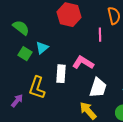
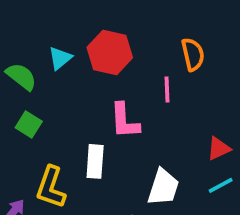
cyan triangle: (42, 48) -> (60, 58), moved
pink L-shape: (83, 63) -> (125, 121), moved, turned -125

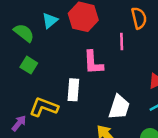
yellow L-shape: (51, 187) -> (44, 107), turned 92

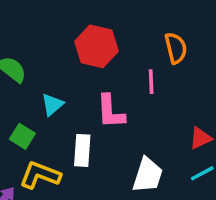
cyan triangle: (50, 21) -> (52, 105), moved
green square: (29, 65) -> (22, 136), moved

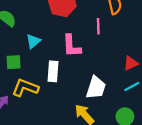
green square: (22, 136) -> (14, 62), turned -35

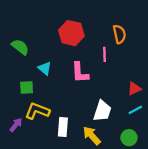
cyan triangle: (33, 41) -> (45, 68), turned -40
white rectangle: (53, 71) -> (63, 127), moved

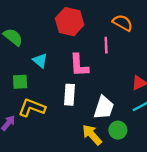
orange semicircle: (119, 34) -> (123, 23), turned -48
white rectangle: (63, 127) -> (70, 95), moved
green circle: (129, 138) -> (118, 130), moved

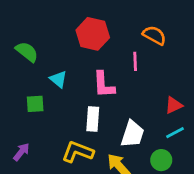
yellow L-shape: (32, 108) -> (78, 152), moved
green circle: (118, 130) -> (161, 160), moved

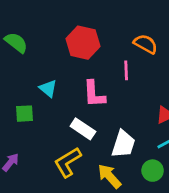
green semicircle: (27, 52) -> (16, 43), moved
white rectangle: (93, 119) -> (83, 129), turned -60
yellow L-shape: (78, 152) -> (68, 162), turned -52

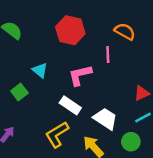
pink L-shape: (94, 94) -> (80, 75), turned 80
green square: (25, 114) -> (19, 92), turned -35
white trapezoid: (123, 144) -> (105, 119), turned -75

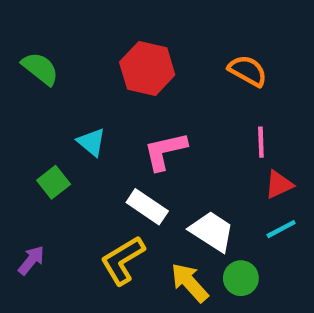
pink line: (108, 54) -> (261, 142), moved
green circle: (131, 142) -> (241, 278), moved

